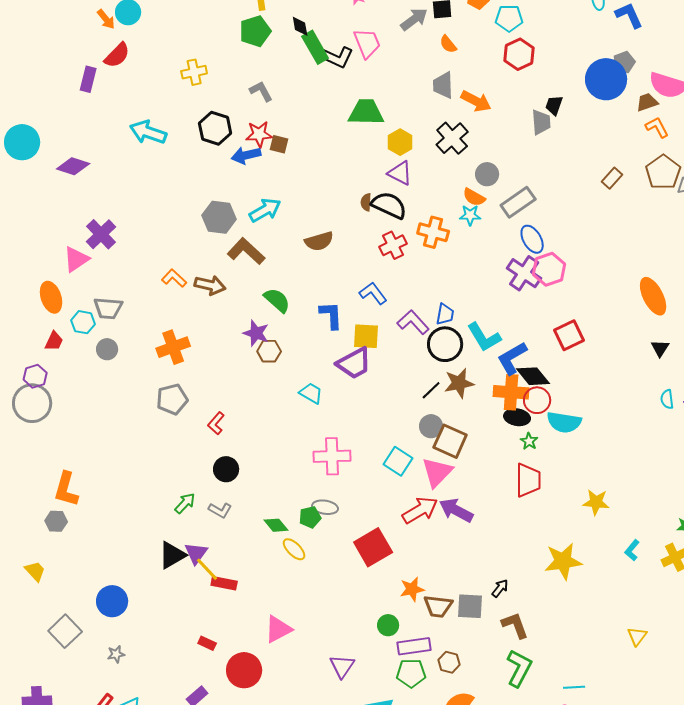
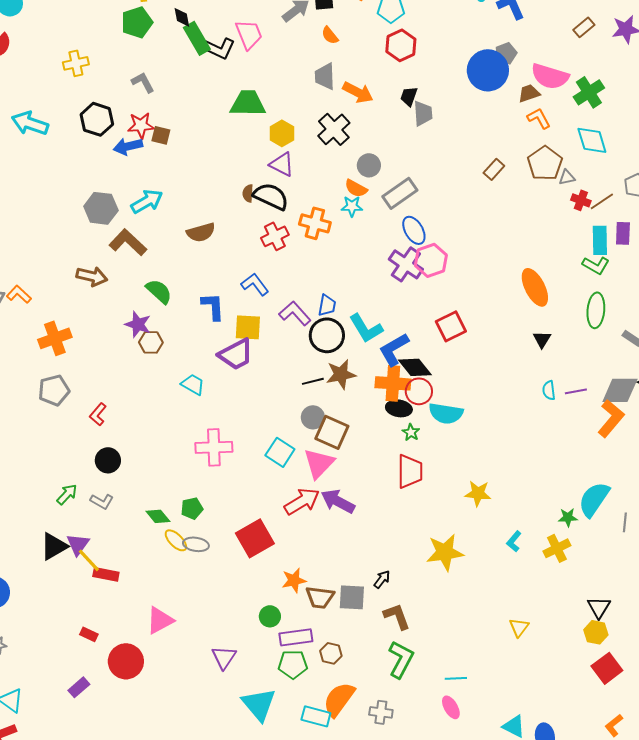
black trapezoid: (554, 105) -> (409, 96), moved
orange L-shape: (174, 278) -> (19, 294), moved
black line: (431, 390) -> (313, 381), turned 30
gray ellipse: (325, 507) -> (196, 544), moved

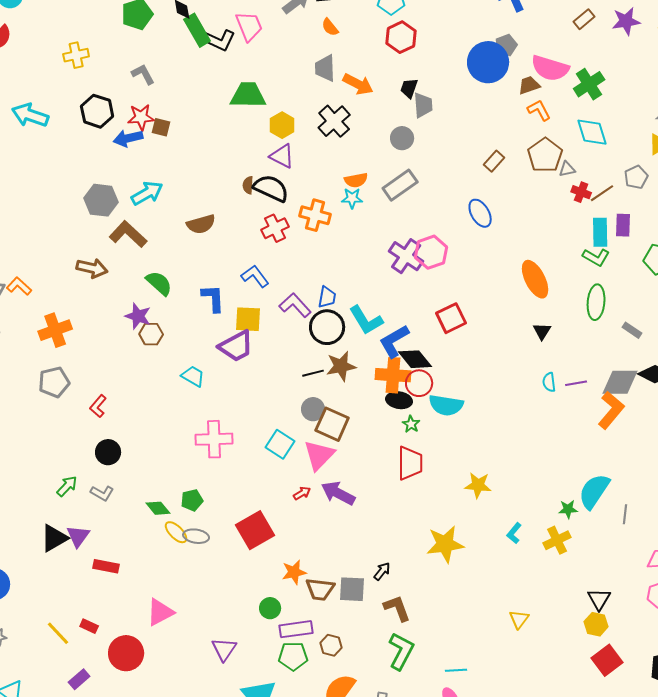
gray circle: (369, 165) -> (402, 138), moved
orange semicircle: (356, 188) -> (356, 180), turned -40
blue ellipse: (414, 230) -> (480, 213), moved
red arrow: (302, 501) -> (302, 493), size x0.5
yellow line: (89, 560) -> (58, 633), moved

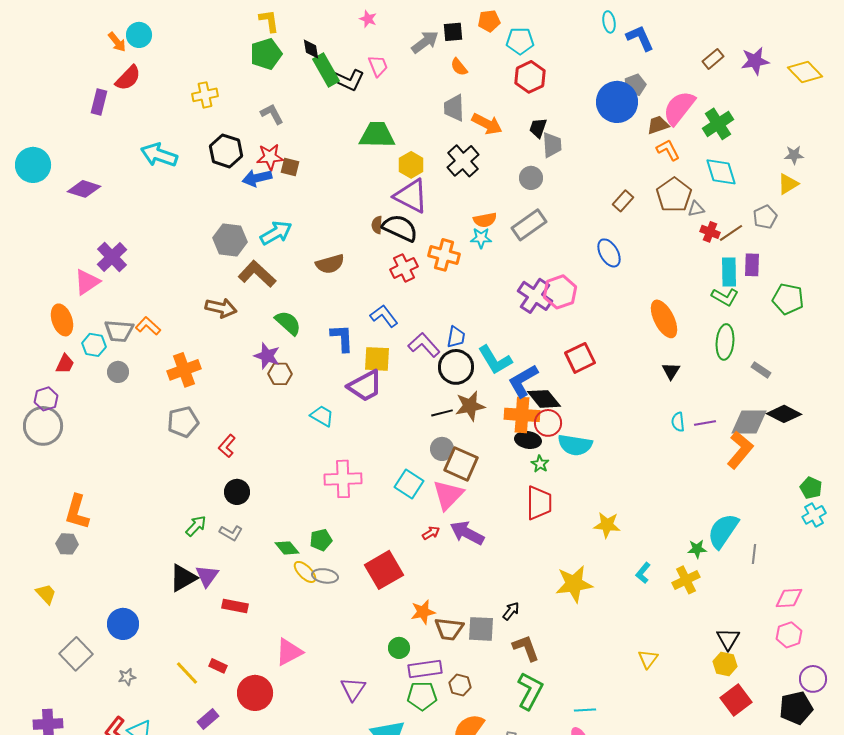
pink trapezoid: (249, 26) -> (378, 66), size x0.7
pink semicircle: (550, 68) -> (679, 108), turned 111
purple triangle: (282, 156) -> (411, 196), size x1.4

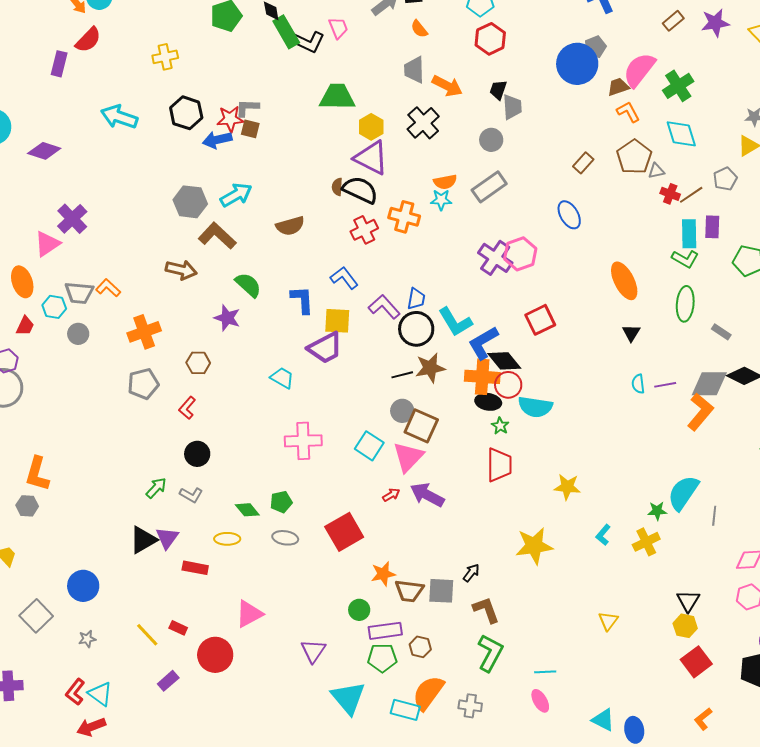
gray L-shape: (272, 114) -> (247, 108), moved, turned -60
brown hexagon: (280, 374) -> (198, 363), moved
yellow ellipse: (305, 572) -> (227, 539), moved, turned -45

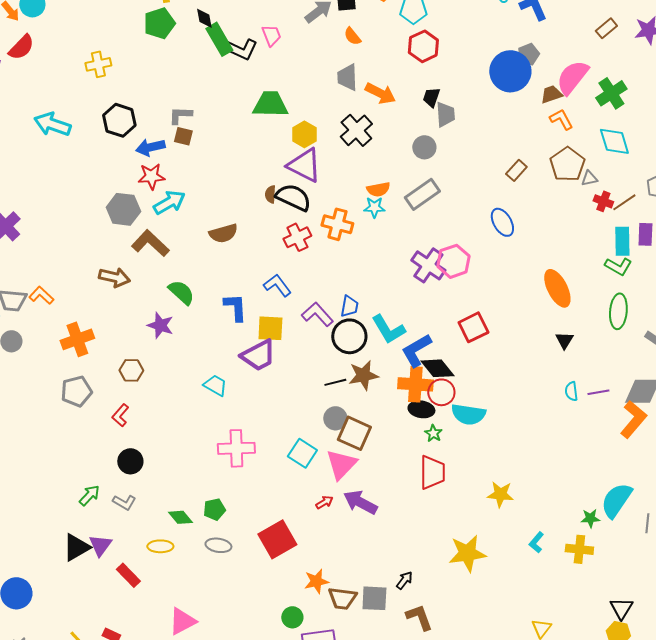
red star: (230, 119) -> (151, 176), moved
yellow cross: (646, 542) -> (579, 549), turned 32
red rectangle: (195, 568) -> (128, 575), turned 35

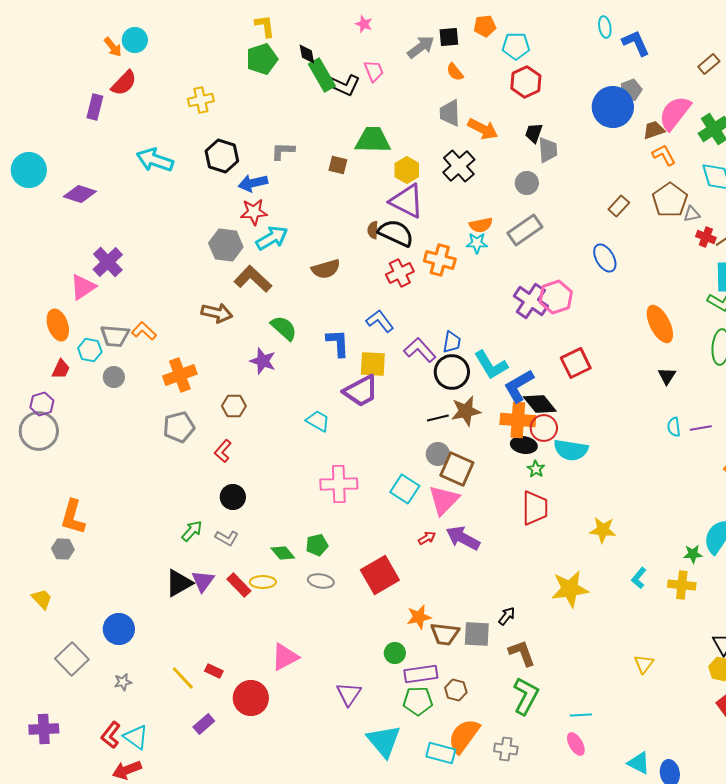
brown square: (183, 136) -> (338, 165), moved
red rectangle: (128, 575) -> (239, 585), moved

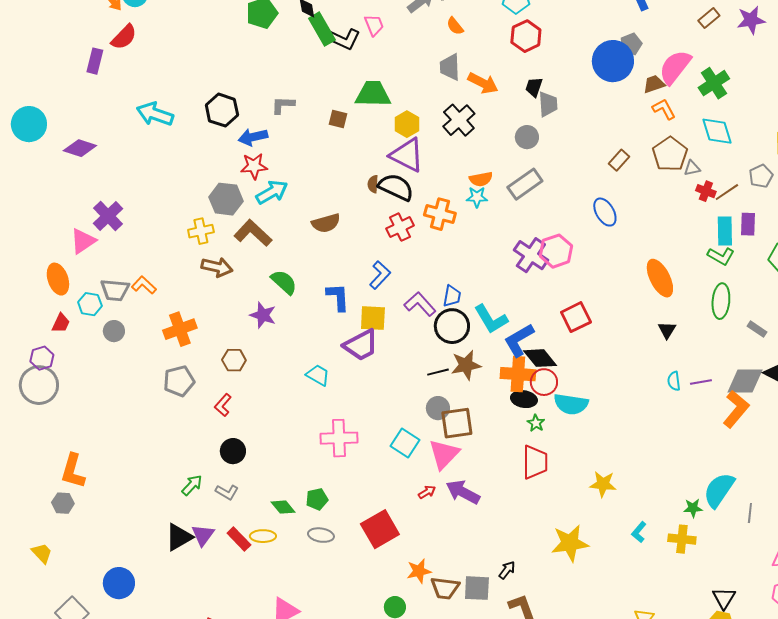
yellow cross: (201, 100) -> (201, 231), moved
blue L-shape: (380, 321) -> (380, 275), turned 80
brown square: (457, 469) -> (457, 423), turned -32

